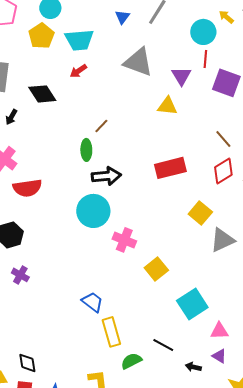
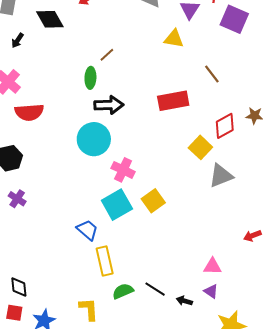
brown line: (223, 139) -> (212, 74), moved
red diamond: (223, 171) -> (225, 126), moved
cyan square: (192, 304) -> (117, 205), moved
black line: (163, 345) -> (155, 289), moved

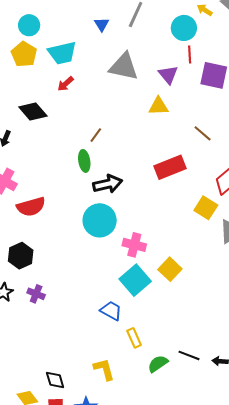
yellow rectangle: (105, 261) -> (134, 338), size x0.7
yellow L-shape: (89, 309) -> (104, 369), moved

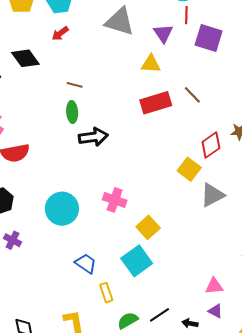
brown line: (96, 135) -> (75, 85), moved, turned 63
red rectangle: (170, 167) -> (156, 103), moved
cyan circle: (100, 220) -> (62, 209), moved
cyan square: (135, 280) -> (137, 261), moved
black line: (189, 355) -> (159, 315), turned -60

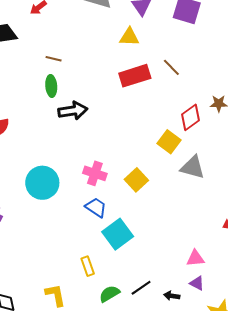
gray triangle: (212, 195) -> (193, 167), turned 44
yellow square: (148, 227) -> (136, 180), moved
blue trapezoid: (86, 264) -> (96, 207), moved

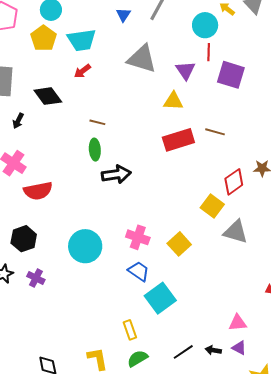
brown line: (171, 67) -> (215, 132), turned -30
green semicircle: (109, 294) -> (138, 358), moved
black arrow: (172, 296) -> (213, 350), moved

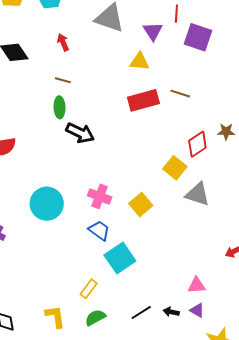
red arrow: (82, 71) -> (63, 42), moved, turned 102
black arrow: (116, 174) -> (80, 133), turned 32
yellow rectangle: (130, 330) -> (89, 289), turned 54

